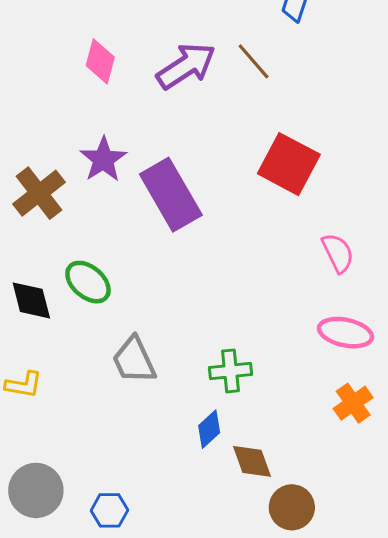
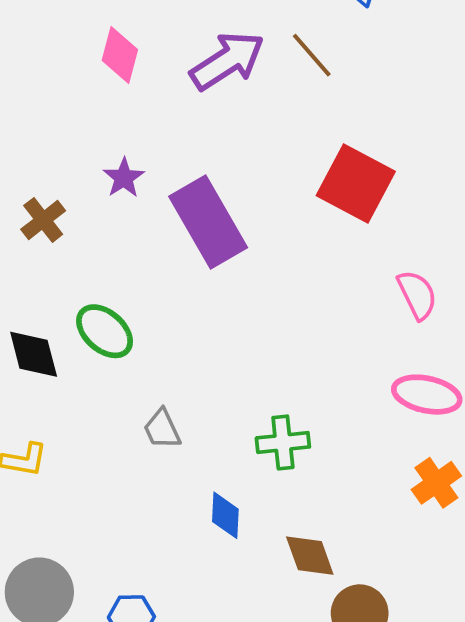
purple star: (103, 159) -> (124, 178), size x0.7
brown cross: (39, 193) -> (43, 220), size x0.7
gray trapezoid: (134, 360) -> (162, 429), size x0.7
blue diamond: (209, 429) -> (225, 515), moved, turned -45

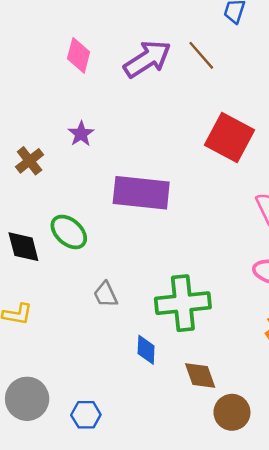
purple rectangle: (208, 222) -> (141, 193), moved, turned -54
green cross: (283, 442) -> (183, 303), size x1.6

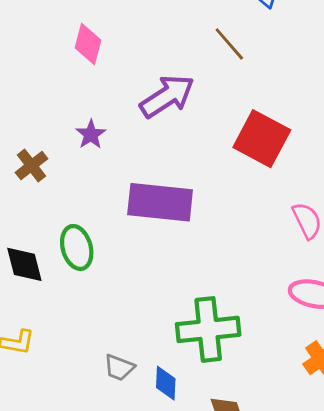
purple arrow: (147, 59) -> (167, 96), moved
green ellipse: (69, 232) -> (77, 247), turned 33
gray trapezoid: (106, 295) -> (119, 368), moved, turned -44

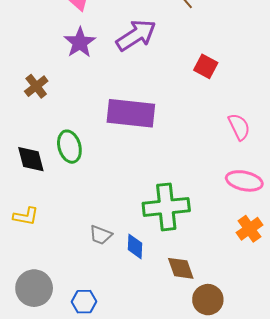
purple star: (91, 134) -> (80, 42), moved, size x1.4
red square: (262, 139) -> (206, 66), size x0.6

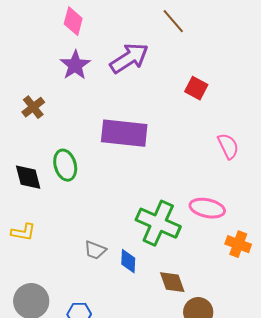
pink ellipse: (244, 181) -> (207, 208), moved
green cross: (166, 207) -> (158, 223), turned 30
orange cross: (249, 229) -> (238, 244), turned -35

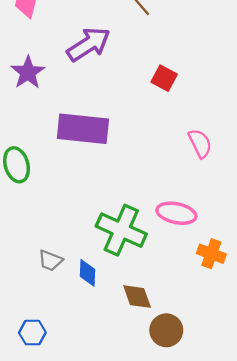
purple star: (75, 65) -> (28, 72), moved

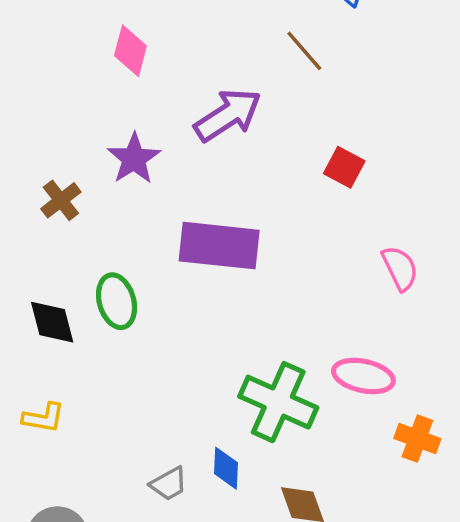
gray trapezoid: (50, 260) -> (169, 484), moved, turned -50

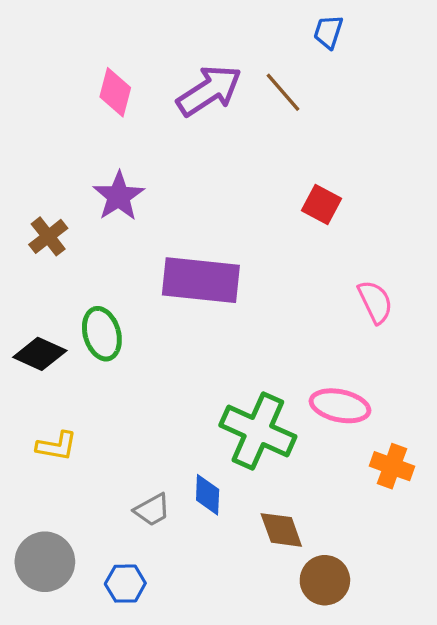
purple arrow: (228, 115) -> (209, 91), moved
black diamond: (52, 322) -> (40, 354), turned -51
yellow L-shape: (43, 418) -> (57, 446), moved

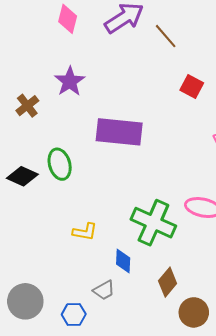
brown line: (283, 92) -> (166, 36), moved
yellow L-shape: (57, 446) -> (85, 232), moved
gray trapezoid: (152, 510) -> (104, 290), moved
brown diamond: (281, 530) -> (168, 282), turned 60

